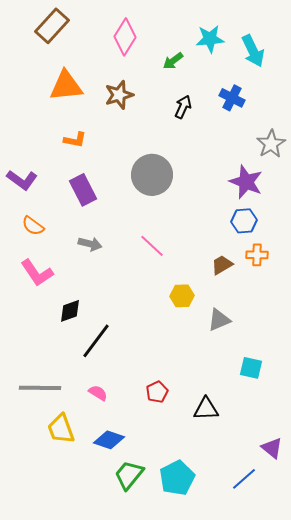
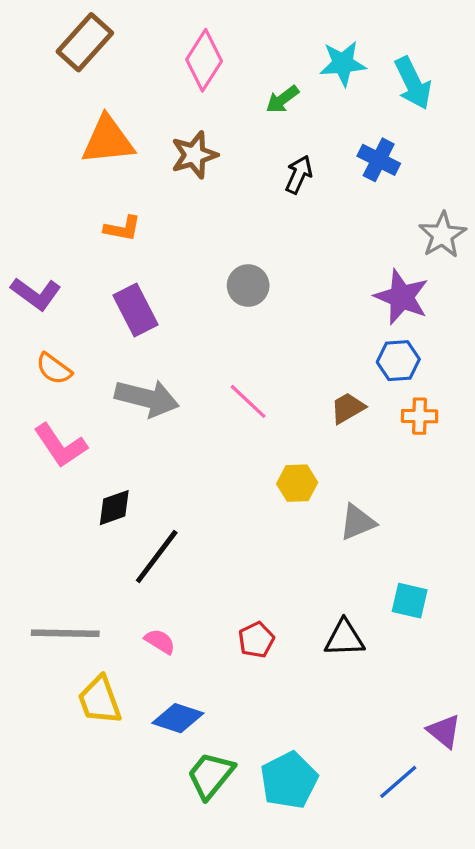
gray circle: (152, 175) -> (248, 286), size x0.6
gray arrow: (90, 244) -> (147, 398), size x1.6
brown trapezoid: (222, 265) -> (348, 408), moved
black triangle: (206, 409) -> (344, 638), moved

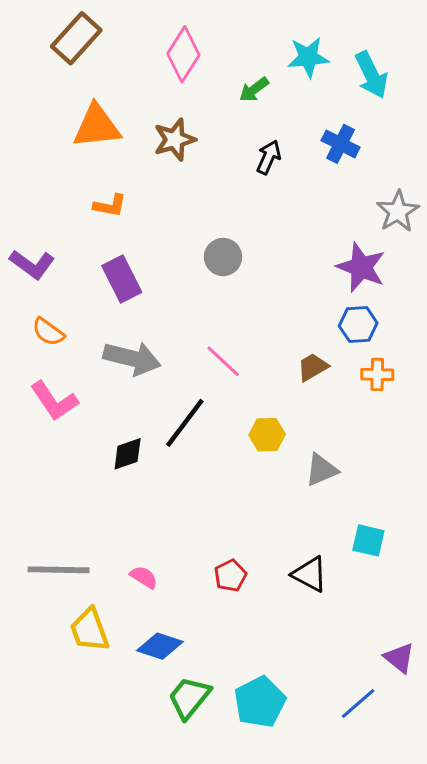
black diamond: (114, 508) -> (128, 454), moved
black line: (157, 557) -> (185, 423), moved
black triangle: (344, 638) -> (310, 574), turned 30

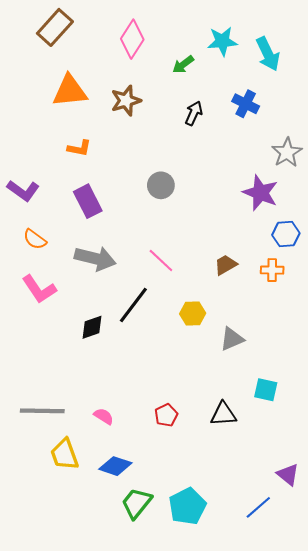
blue hexagon: (358, 325) -> (286, 234), moved
black triangle: (310, 574) -> (223, 414), turned -32

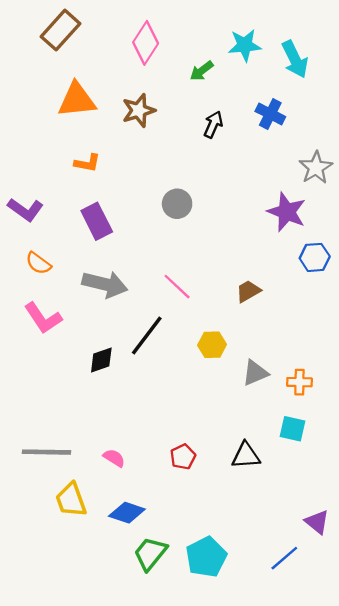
orange cross: (272, 270) -> (299, 382), moved

